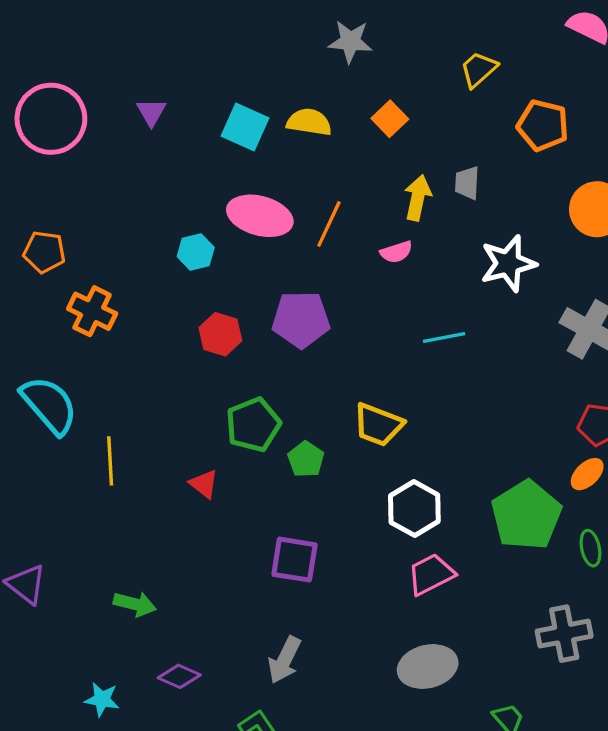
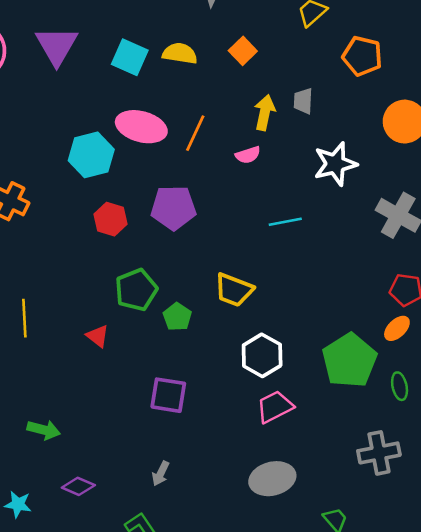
purple triangle: (151, 112) -> (57, 46), size x1.8
cyan hexagon: (196, 252) -> (91, 155), size x1.6
gray arrow: (285, 660) -> (161, 474), size x0.7

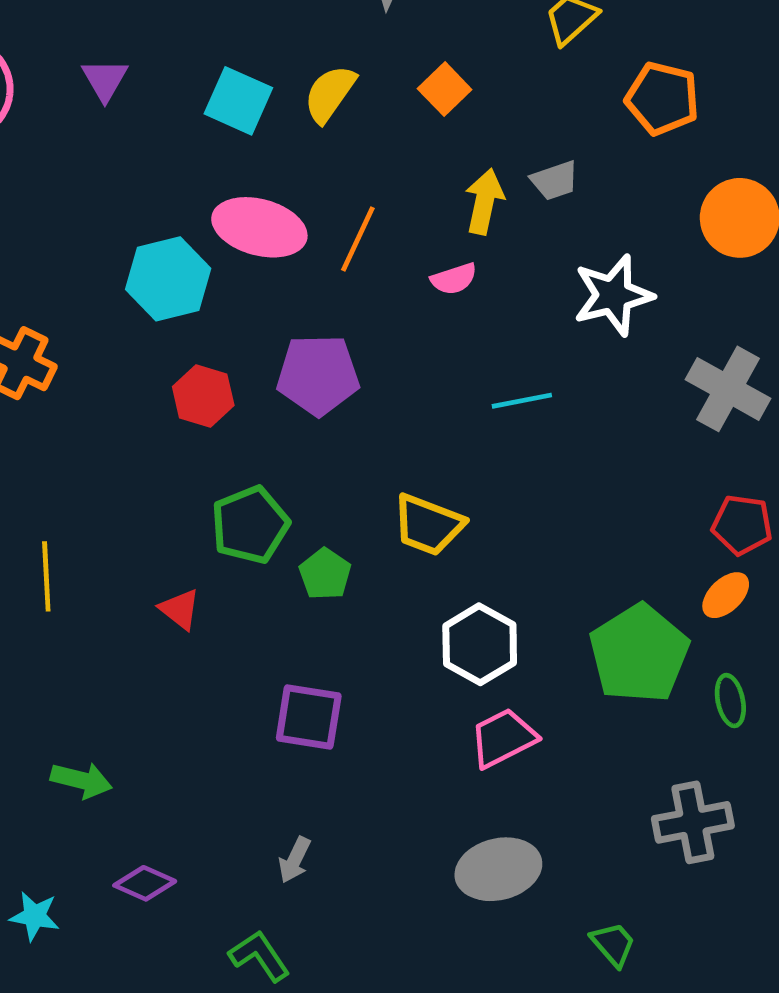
purple triangle: (57, 46) -> (105, 80), size x0.6
yellow semicircle: (180, 53) -> (330, 94), turned -64
gray trapezoid: (303, 101) -> (555, 180), turned -112

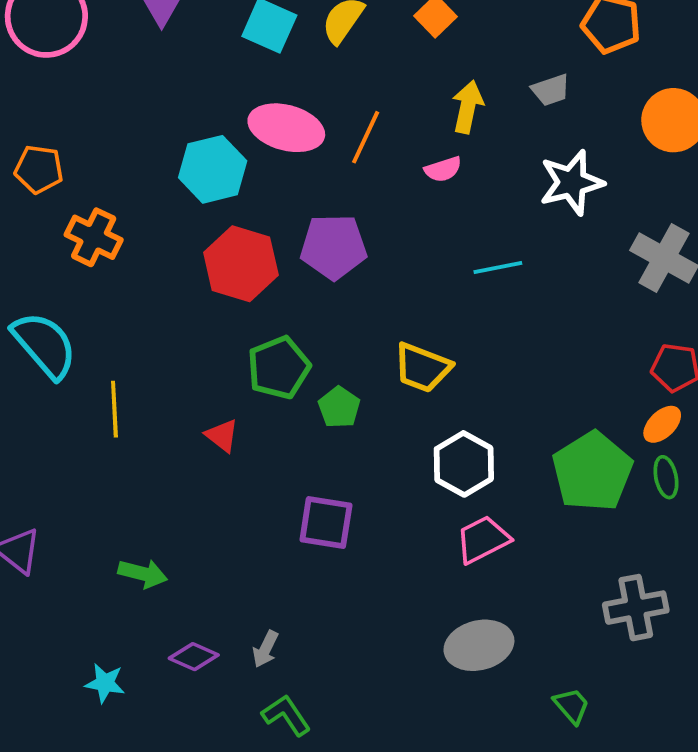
gray trapezoid: (555, 180) -> (551, 90), moved
red hexagon: (203, 396) -> (241, 264), size x1.5
green ellipse: (730, 701) -> (666, 477), moved
gray arrow: (295, 860) -> (266, 649), moved

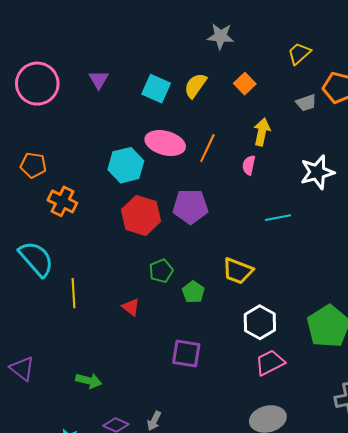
gray trapezoid: (551, 90) -> (306, 103), moved
pink semicircle: (443, 169) -> (249, 165), turned 120
green pentagon: (279, 368) -> (161, 271), size x0.7

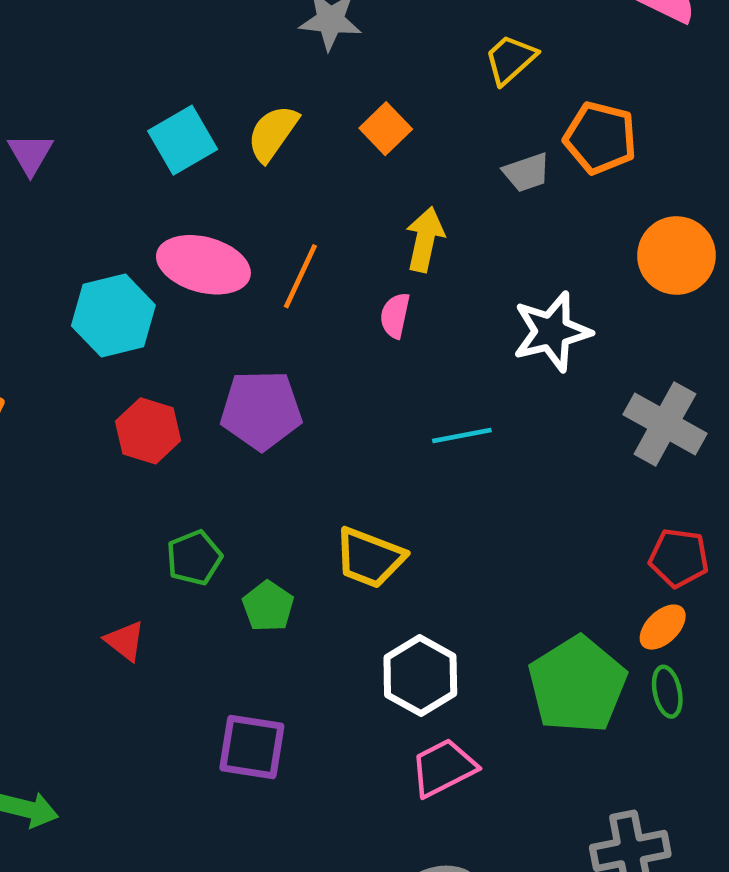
purple triangle: (99, 80) -> (30, 154), moved
cyan square: (156, 89) -> (183, 140), turned 36
red hexagon: (141, 216) -> (148, 431), size x0.7

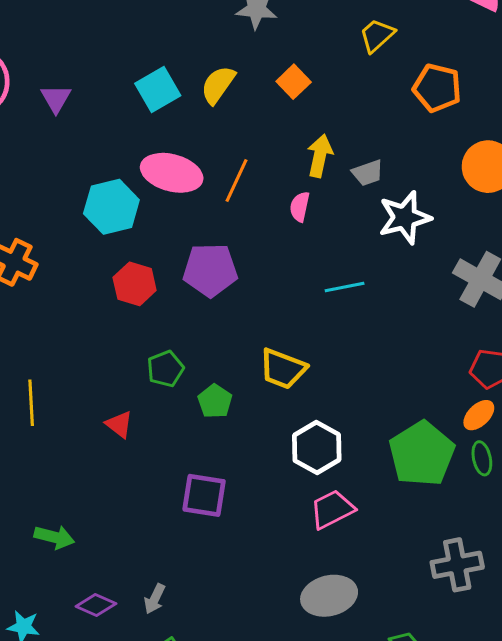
gray trapezoid: (526, 172) -> (368, 173), moved

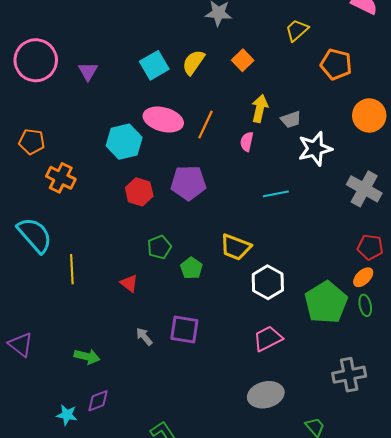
white hexagon: (317, 448) -> (268, 282), moved
gray arrow: (155, 599) -> (144, 336), moved, turned 114
purple diamond: (96, 605) -> (98, 401), moved, turned -45

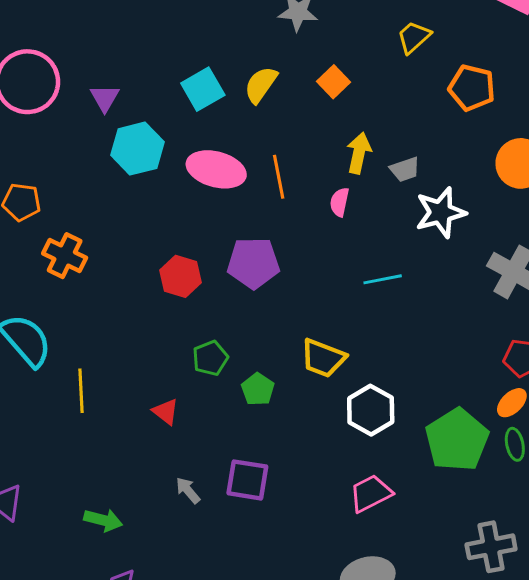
orange line: (205, 125) -> (279, 177), turned -36
cyan hexagon: (124, 142) -> (137, 149), moved

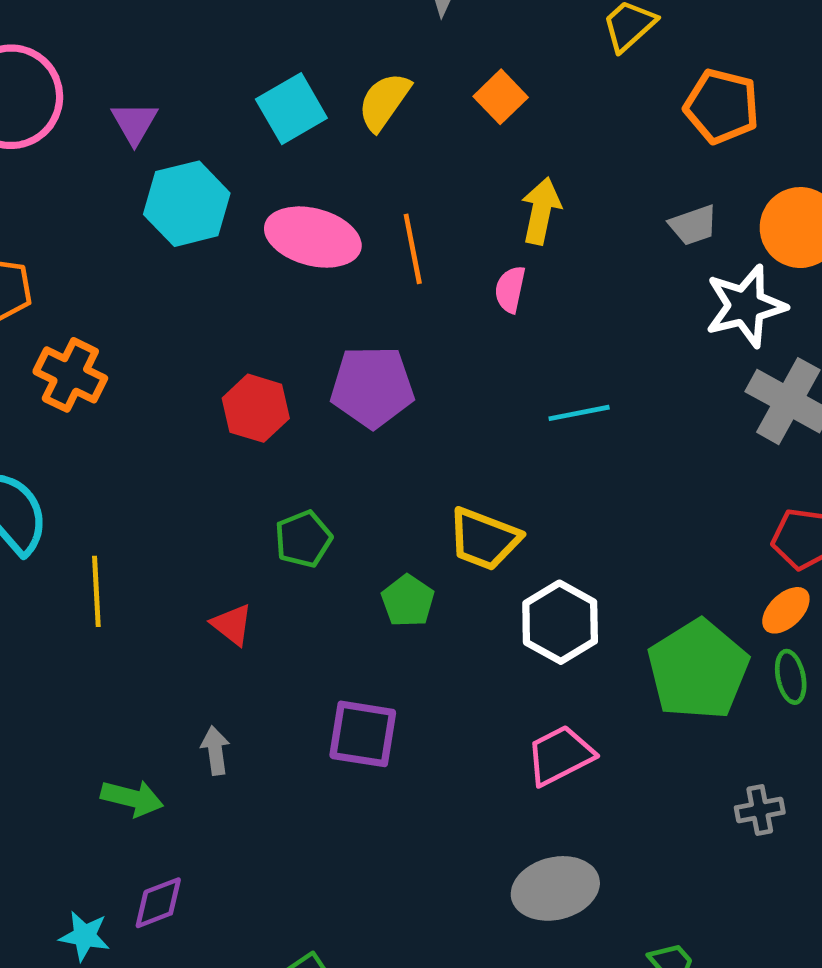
gray trapezoid: (405, 169) -> (693, 225), moved
white star: (441, 212) -> (746, 306), moved
green pentagon: (258, 389) -> (408, 601), moved
gray arrow: (188, 490) -> (215, 751), moved, turned 32
gray cross: (491, 547) -> (760, 810), moved, size x0.6

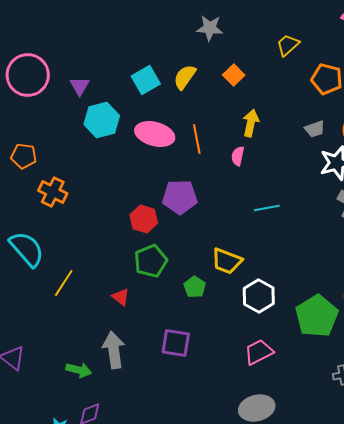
red hexagon: (256, 408) -> (144, 219), moved
green pentagon: (303, 539) -> (151, 261), size x1.4
yellow line: (96, 591) -> (64, 283), turned 36
gray arrow: (215, 751) -> (114, 350), size x1.8

